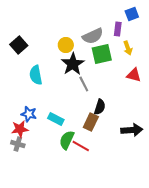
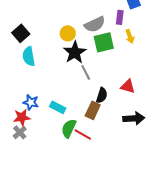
cyan semicircle: (36, 75) -> (29, 56), moved
red triangle: (134, 75) -> (128, 86), moved
gray cross: (18, 144) -> (20, 132), turned 32

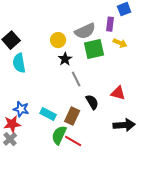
yellow arrow: (130, 36) -> (120, 43), turned -48
black star: (75, 52) -> (65, 59), size x0.6
black semicircle: (102, 95) -> (92, 102), turned -49
brown rectangle: (93, 110) -> (72, 116), moved

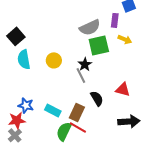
yellow circle: (58, 40) -> (54, 60), moved
black star: (65, 59) -> (85, 64), moved
red line: (73, 141) -> (78, 127), moved

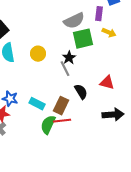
red line: (78, 127) -> (62, 121), turned -36

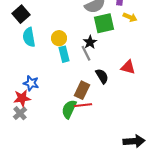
cyan rectangle: (37, 104) -> (64, 54), moved, turned 49
black arrow: (113, 115) -> (134, 141), moved

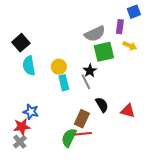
red triangle: (128, 67) -> (128, 111), moved

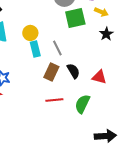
black star: (90, 71) -> (106, 34), moved
brown rectangle: (82, 119) -> (51, 72), moved
green semicircle: (69, 138) -> (82, 104), moved

